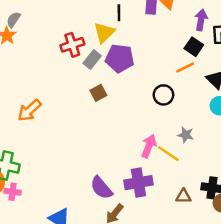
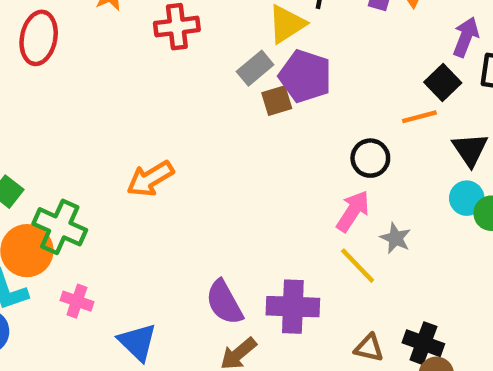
red cross: (72, 45) -> (177, 27), moved
brown square: (98, 93) -> (277, 101), moved
orange arrow: (29, 110) -> (150, 179), moved
pink arrow: (149, 146) -> (353, 211), moved
pink cross: (13, 192) -> (77, 301), moved

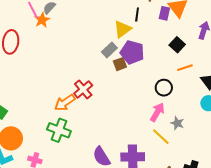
red cross: (177, 27) -> (83, 89), moved, turned -30
black square: (443, 83) -> (177, 45), moved
green cross: (60, 227) -> (59, 130), moved

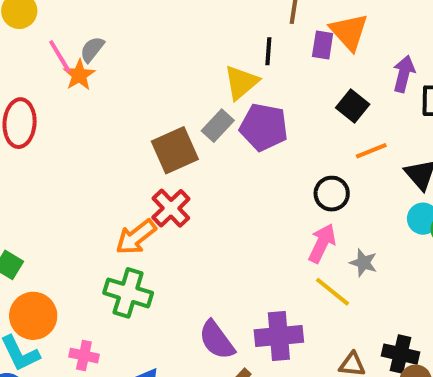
brown square: (120, 64) -> (175, 150), moved, size x1.6

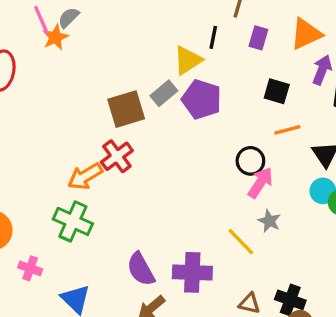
orange triangle: (349, 32) -> (306, 34), moved, turned 40
black square: (353, 106) -> (277, 91), turned -30
pink arrow: (322, 243) -> (260, 183), moved

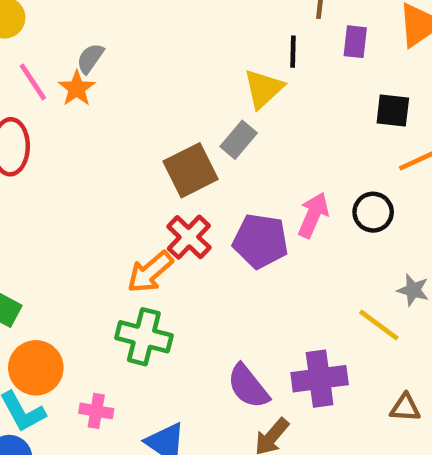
pink line: (41, 20) -> (33, 82), moved
purple pentagon: (202, 99) -> (260, 241), moved
pink arrow: (260, 183) -> (313, 215), moved

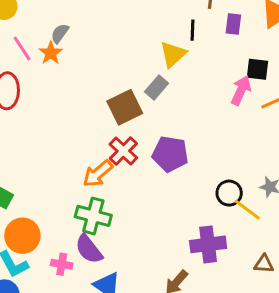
black circle: (373, 212) -> (229, 193), moved
pink arrow: (313, 215) -> (241, 90), moved
purple semicircle: (248, 386) -> (89, 249), moved

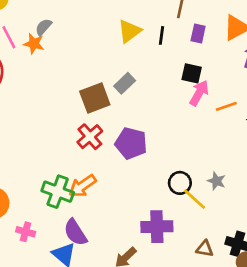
orange star: (51, 53) -> (34, 44), turned -30
yellow triangle: (173, 54) -> (129, 31), moved
black square: (258, 69) -> (192, 73), moved
orange arrow: (98, 174) -> (82, 186), moved
purple semicircle: (89, 249) -> (75, 232), moved

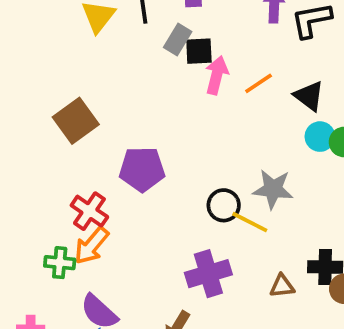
gray rectangle: (125, 83) -> (178, 39), moved
red cross: (90, 137) -> (89, 211), moved
gray star: (217, 181) -> (273, 189), size x1.5
green cross: (58, 192) -> (60, 263), size x0.7

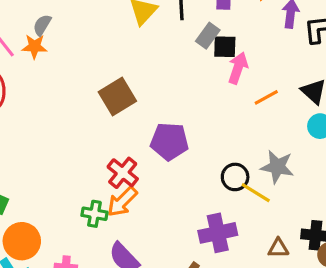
orange line: (259, 83) -> (266, 97), moved

